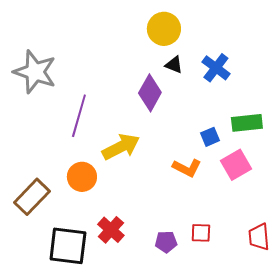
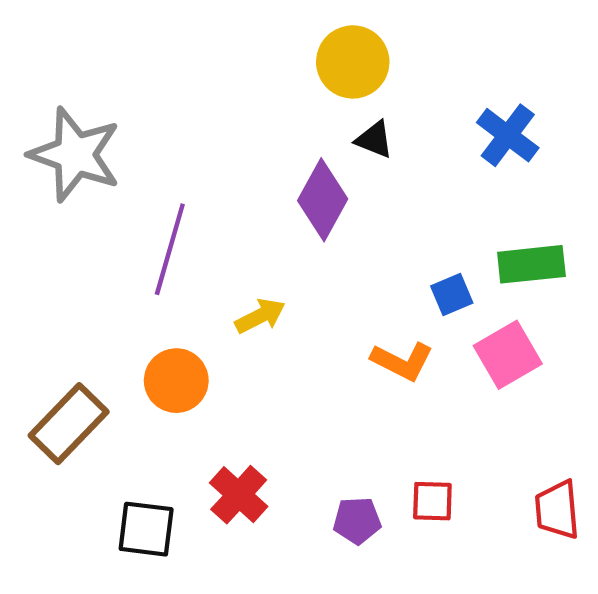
blue cross: (216, 68) -> (508, 135), moved
yellow arrow: (121, 147) -> (260, 316), size x0.6
black square: (68, 246) -> (146, 529), size x0.7

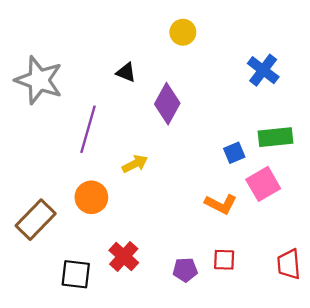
yellow circle: (353, 62) -> (183, 32), size x0.7
black triangle: (374, 139) -> (126, 72), moved
orange L-shape: (402, 361) -> (221, 204), moved

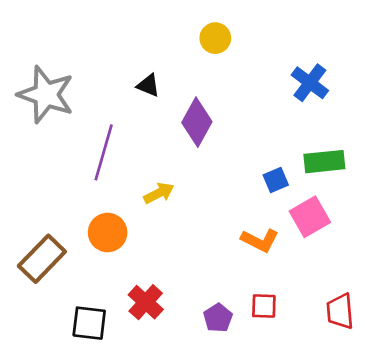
purple pentagon: (185, 270) -> (218, 318), turned -30

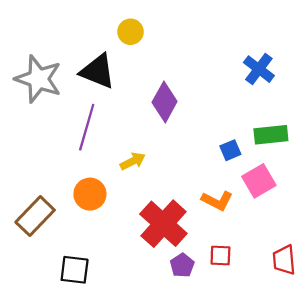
yellow circle: (215, 38) -> (131, 32), moved
black triangle: (148, 85) -> (98, 71), moved, size x1.8
red cross: (146, 302) -> (163, 224), moved, size x1.6

